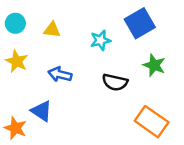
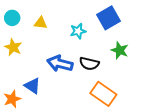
blue arrow: (60, 74) -> (60, 64), moved, size x1.4
orange rectangle: (152, 122) -> (103, 94), moved
orange star: (15, 128) -> (12, 99), turned 30

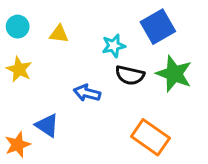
green star: (120, 50) -> (174, 74), size x1.4
blue arrow: (60, 64) -> (87, 93), size x0.7
black semicircle: (89, 64) -> (130, 75), moved

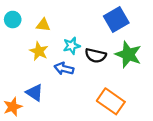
cyan star: (114, 46) -> (72, 46), moved
yellow star: (19, 69) -> (39, 51), moved

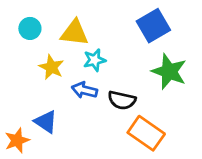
cyan circle: (13, 20) -> (30, 28), moved
yellow triangle: (43, 25) -> (74, 33), moved, size x1.5
black semicircle: (96, 56) -> (122, 100), moved

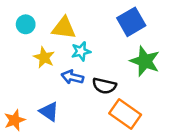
blue triangle: (46, 122) -> (49, 112), moved

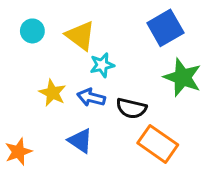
yellow triangle: (64, 28) -> (80, 36), turned 30
yellow star: (44, 57) -> (52, 93), moved
blue triangle: (49, 112) -> (80, 141), moved

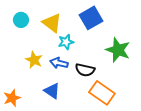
blue square: (165, 28) -> (91, 18), moved

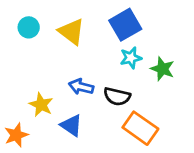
cyan star: (66, 42) -> (131, 58), moved
green star: (118, 50) -> (163, 69), size x0.7
yellow star: (34, 60) -> (41, 105), moved

